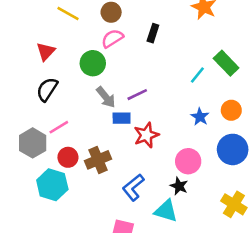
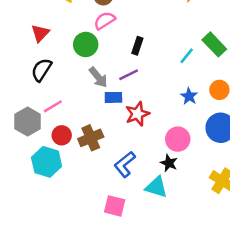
black rectangle: (153, 33) -> (137, 46), moved

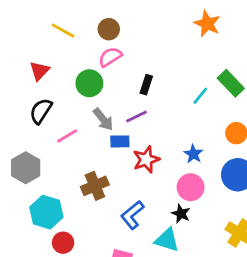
blue star: (189, 96) -> (193, 154), moved
pink line: (53, 106) -> (67, 136), moved
red circle: (62, 135) -> (63, 243), moved

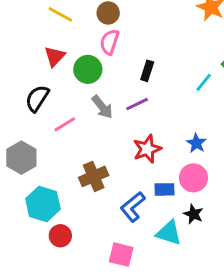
pink semicircle: (110, 57) -> (110, 42), turned -40
red triangle: (39, 71) -> (55, 56), moved
blue rectangle: (120, 141) -> (165, 189), moved
black star: (181, 214) -> (193, 214), moved

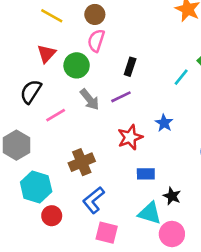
blue star: (196, 143) -> (164, 123), moved
pink circle: (193, 178) -> (172, 234), moved
blue L-shape: (133, 207) -> (94, 200), moved

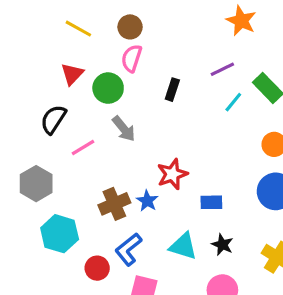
purple line: (121, 97) -> (222, 69), moved
blue star: (164, 123) -> (147, 201), moved
blue rectangle: (146, 174) -> (211, 202), moved
cyan triangle: (150, 213) -> (183, 246), moved
red circle: (52, 216) -> (97, 268), moved

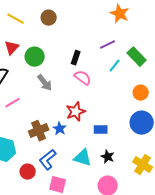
pink semicircle: (132, 58) -> (83, 78), moved, turned 108
pink line: (83, 148) -> (13, 103), moved

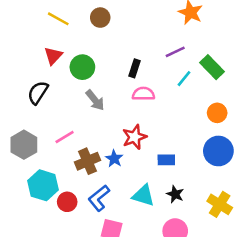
pink semicircle: (83, 78) -> (143, 94), turned -36
pink line: (13, 103) -> (65, 137), moved
red circle: (28, 172) -> (67, 202), moved

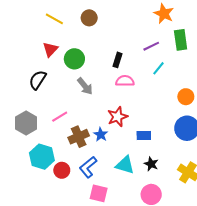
green rectangle: (212, 67) -> (181, 40), moved, turned 36

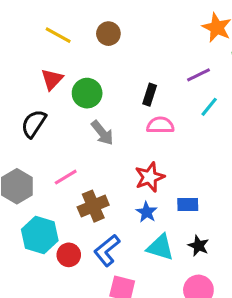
blue star: (101, 135) -> (147, 212), moved

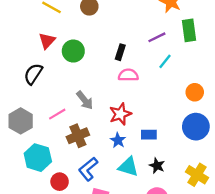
gray arrow: (102, 133) -> (85, 100), moved
red circle: (69, 255) -> (60, 182), moved

